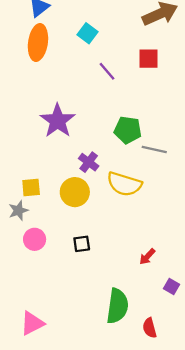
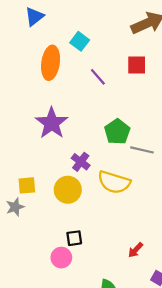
orange ellipse: (38, 42) -> (51, 63), moved
green pentagon: (128, 130) -> (117, 132), turned 30
pink circle: (35, 239) -> (61, 258), moved

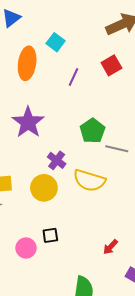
red square: (137, 65) -> (111, 65), turned -30
purple line: (98, 77) -> (73, 77), turned 66
pink circle: (61, 258) -> (26, 248), moved

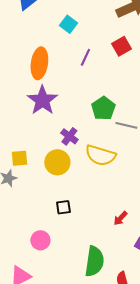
orange ellipse: (27, 63) -> (39, 63), moved
pink circle: (26, 248) -> (40, 240), moved

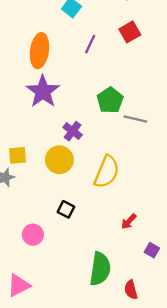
yellow semicircle: (100, 155) -> (107, 172), moved, turned -84
black square: (63, 207) -> (66, 209), turned 35
pink circle: (40, 240) -> (33, 235), moved

